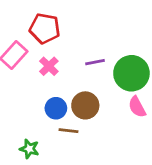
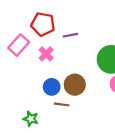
purple line: (95, 62) -> (70, 35), moved

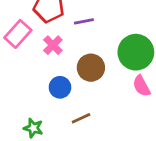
brown circle: (75, 85) -> (91, 68), moved
brown line: (62, 104) -> (81, 118), moved, turned -32

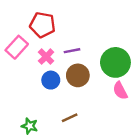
purple line: (84, 21) -> (72, 51), moved
blue circle: (60, 87) -> (51, 80), moved

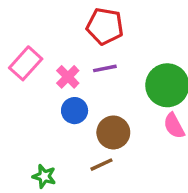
red pentagon: (43, 25) -> (105, 26), moved
brown circle: (78, 75) -> (113, 132), moved

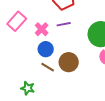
brown line: (102, 165) -> (48, 67), moved, turned 56

